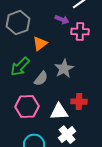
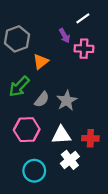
purple arrow: (62, 20) -> (64, 36), turned 40
gray star: (64, 69) -> (67, 100), moved
red cross: (79, 102) -> (90, 138), moved

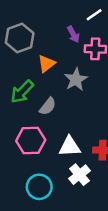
gray star: (67, 100) -> (76, 79), moved

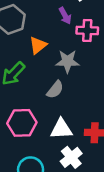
gray star: (76, 79) -> (67, 61), turned 30
gray semicircle: (48, 106) -> (55, 90), moved

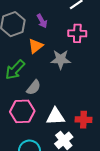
purple arrow: (65, 16) -> (42, 21), moved
gray semicircle: (55, 90) -> (34, 87), moved

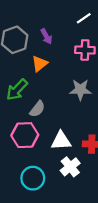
gray star: (61, 59) -> (80, 90), moved

